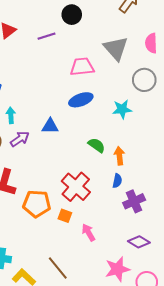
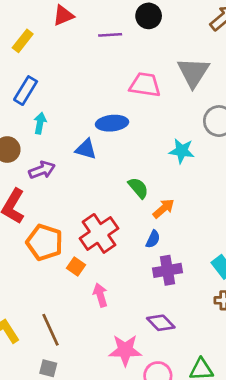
blue ellipse: (81, 100) -> (112, 123), moved
purple arrow: (20, 139) -> (42, 170), moved
orange arrow: (119, 156) -> (164, 208), turned 42

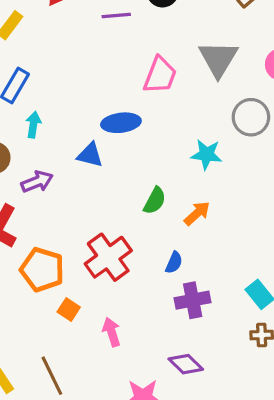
pink trapezoid: (145, 85) -> (160, 75), turned 104
green semicircle: (138, 188) -> (155, 201), turned 70
orange arrow: (164, 208) -> (197, 213), moved
orange square: (76, 266) -> (69, 310), moved

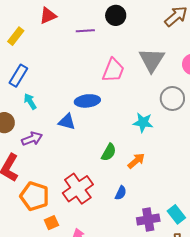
cyan arrow: (33, 125) -> (30, 101), turned -42
purple cross: (193, 300) -> (148, 219), moved
orange square: (69, 310) -> (51, 223), turned 32

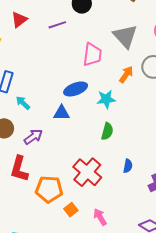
cyan star: (143, 122) -> (106, 99), moved
orange arrow: (136, 161) -> (126, 74), moved

